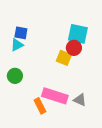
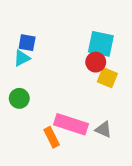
yellow square: (64, 58) -> (107, 78), moved

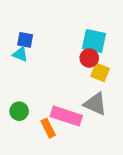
cyan triangle: (22, 58) -> (20, 54), turned 49
green circle: (19, 98) -> (19, 111), moved
gray triangle: (103, 129) -> (95, 104), moved, size x1.5

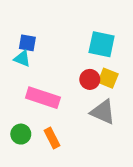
red circle: (89, 58) -> (90, 79), moved
green circle: (19, 111) -> (21, 134), moved
pink rectangle: (66, 116) -> (43, 98), moved

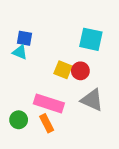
yellow square: (108, 78) -> (63, 70), moved
pink rectangle: (43, 98) -> (49, 103), moved

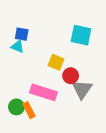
red circle: (80, 71) -> (71, 76), moved
gray triangle: (92, 100) -> (82, 89), turned 40
orange rectangle: (47, 123) -> (29, 110), moved

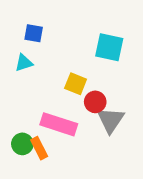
blue square: (22, 34) -> (34, 33), moved
cyan triangle: (18, 47) -> (24, 63), turned -40

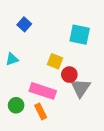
blue square: (34, 33) -> (24, 24), turned 32
cyan triangle: (24, 63) -> (12, 59), moved
orange rectangle: (39, 148) -> (41, 111), moved

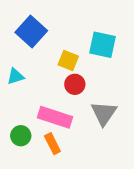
blue square: (24, 24) -> (31, 32), size x1.6
yellow square: (55, 61) -> (68, 61), moved
red circle: (69, 75) -> (75, 84), moved

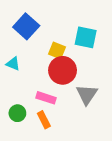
cyan triangle: (15, 76) -> (13, 64), turned 40
red circle: (75, 84) -> (63, 70), size x1.6
pink rectangle: (55, 117) -> (46, 98), size x0.7

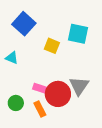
red circle: (63, 70) -> (58, 94), moved

